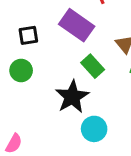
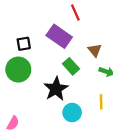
green circle: (21, 70) -> (18, 70), size x1.5

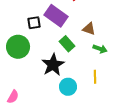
black square: (24, 44) -> (34, 23), moved
brown triangle: (95, 50) -> (89, 29), turned -32

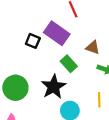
black square: (34, 23) -> (33, 41), turned 32
green circle: (18, 47) -> (15, 88), moved

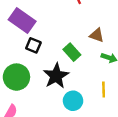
purple rectangle: (57, 33) -> (22, 20), moved
black square: (33, 41) -> (33, 45), moved

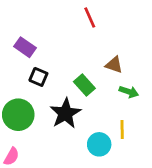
purple rectangle: (22, 20) -> (25, 47), size x0.7
cyan circle: (73, 101) -> (99, 144), moved

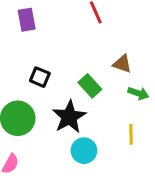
purple rectangle: (25, 47) -> (27, 20), moved, turned 45
cyan circle: (99, 144) -> (84, 151), moved

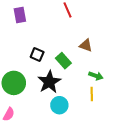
black square: (40, 77) -> (37, 55), moved
green arrow: (138, 93) -> (96, 76), moved

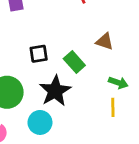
black square: (37, 55) -> (39, 54), turned -32
cyan circle: (59, 105) -> (40, 122), moved

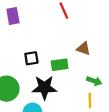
green rectangle: (74, 62) -> (60, 65), turned -56
black star: (55, 91) -> (44, 88), turned 30

